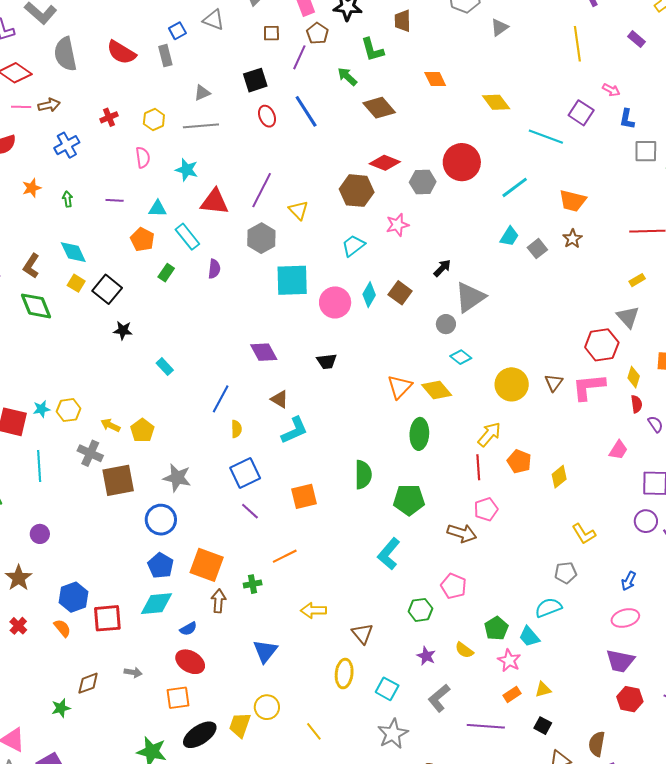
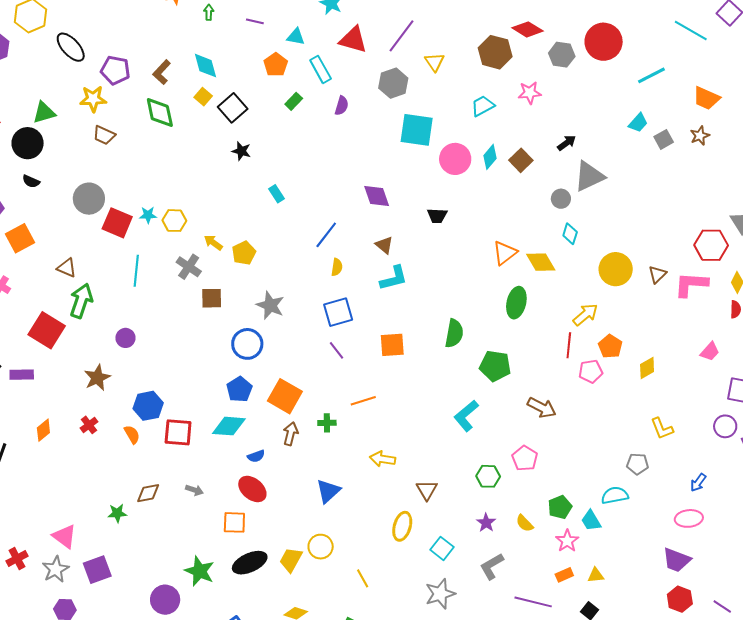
cyan diamond: (461, 357) -> (570, 234), turned 60
brown square: (118, 480) -> (212, 298), size x0.7
pink pentagon: (486, 509) -> (591, 371), moved

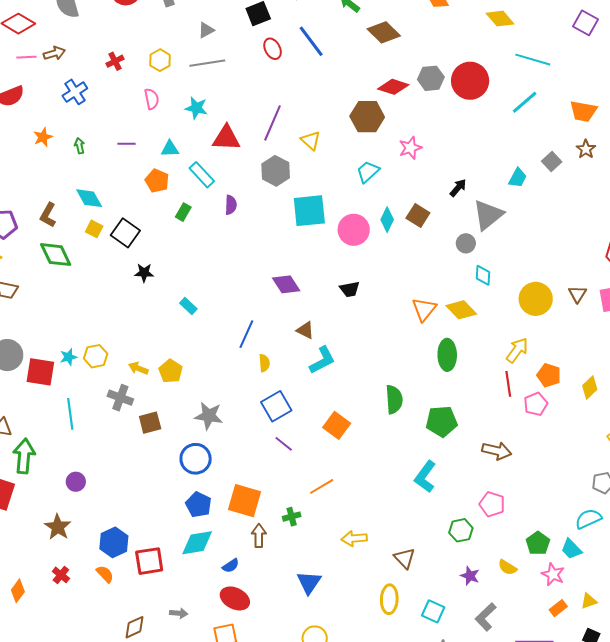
cyan line: (691, 31) -> (533, 60), moved
gray hexagon: (562, 55) -> (431, 78), moved
cyan trapezoid: (638, 123) -> (518, 178), moved
orange square: (392, 345) -> (337, 425), turned -36

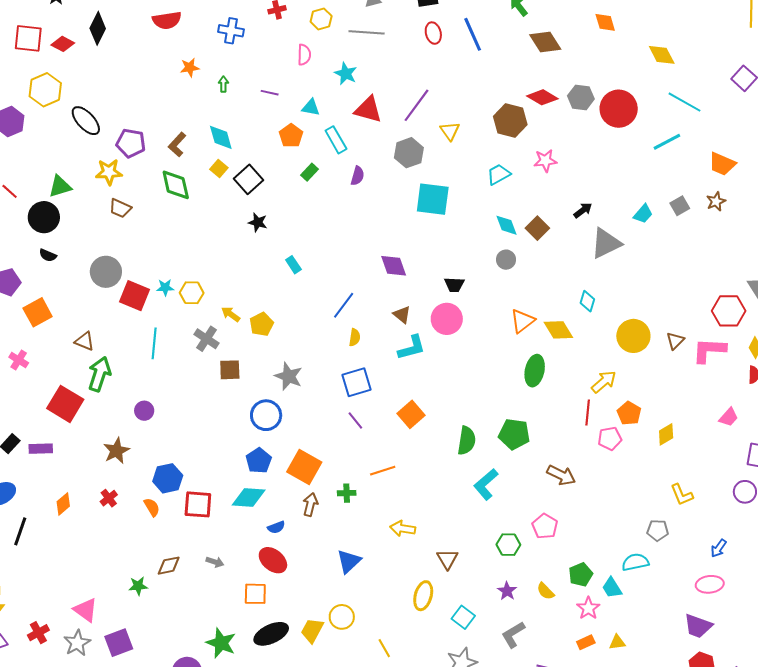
blue cross: (75, 92) -> (231, 31), turned 30
cyan diamond: (387, 220) -> (507, 225), turned -60
pink circle: (354, 230) -> (447, 319), moved
gray circle: (466, 243) -> (506, 260), moved
green semicircle: (394, 399) -> (467, 441), moved

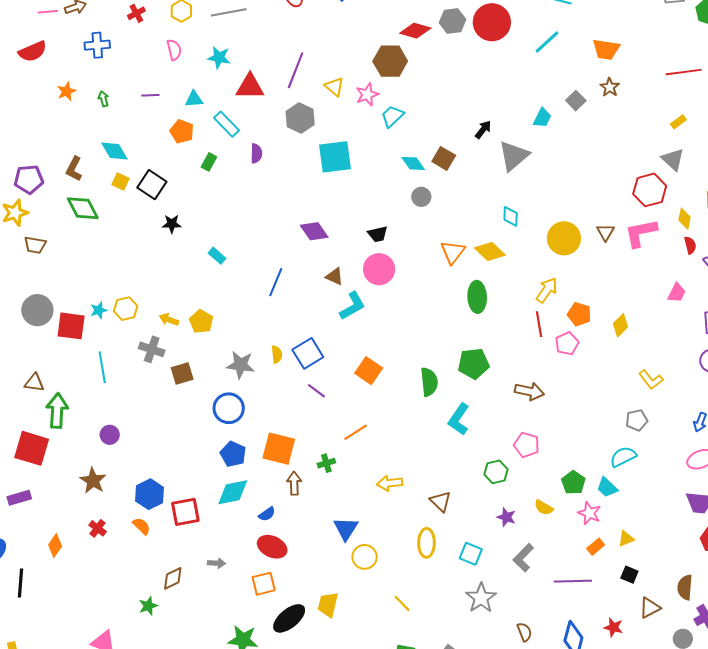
pink star: (545, 161) -> (367, 95), moved
yellow semicircle: (355, 337) -> (277, 354), moved
yellow circle: (342, 617) -> (365, 557), moved

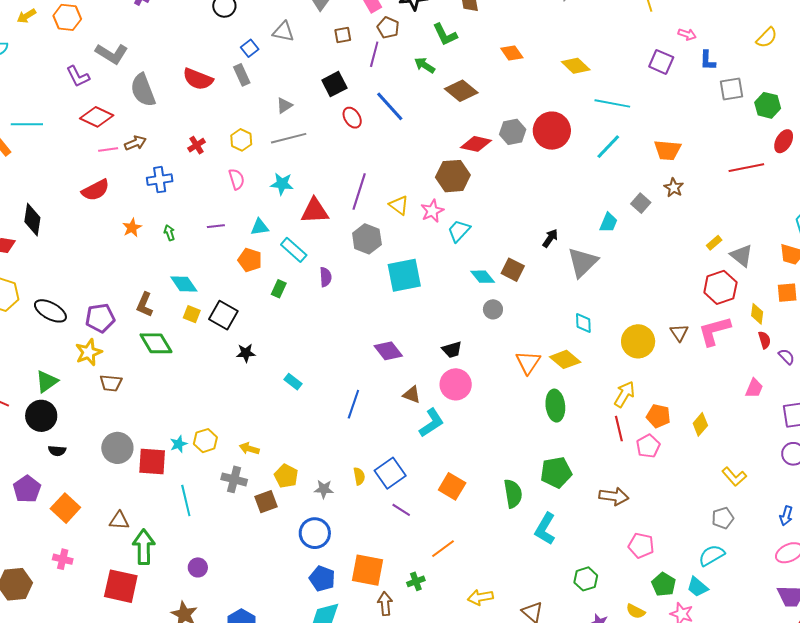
yellow rectangle: (678, 122) -> (714, 243), moved
yellow pentagon: (201, 321) -> (286, 476), moved
gray star: (241, 365) -> (324, 489), size x0.7
pink pentagon: (527, 445) -> (641, 546), moved

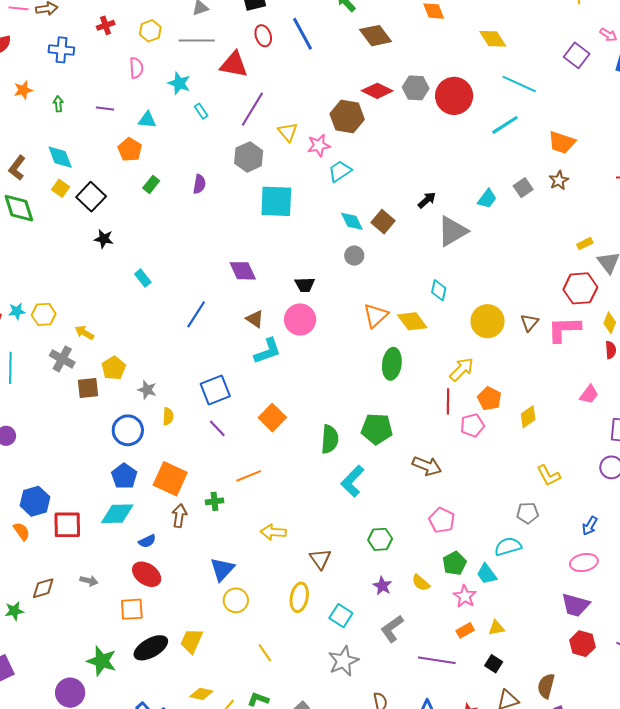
red triangle: (315, 211) -> (234, 65), moved
cyan rectangle: (294, 250) -> (201, 111), moved, size x0.6
yellow semicircle: (359, 476) -> (168, 416), moved

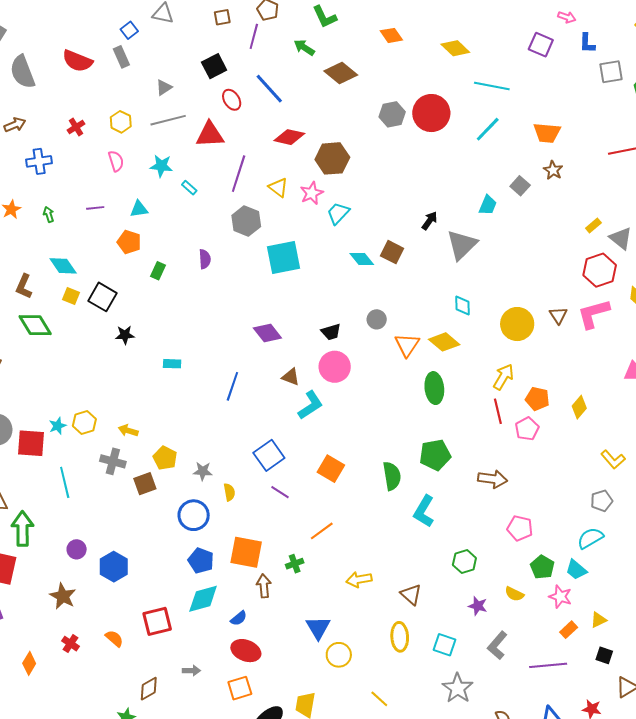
red diamond: (377, 91) -> (289, 137), moved
gray circle: (354, 256) -> (377, 319), moved
cyan rectangle: (143, 278) -> (172, 364), turned -36
blue hexagon: (35, 501) -> (114, 567), moved

